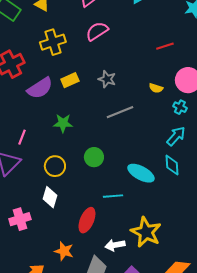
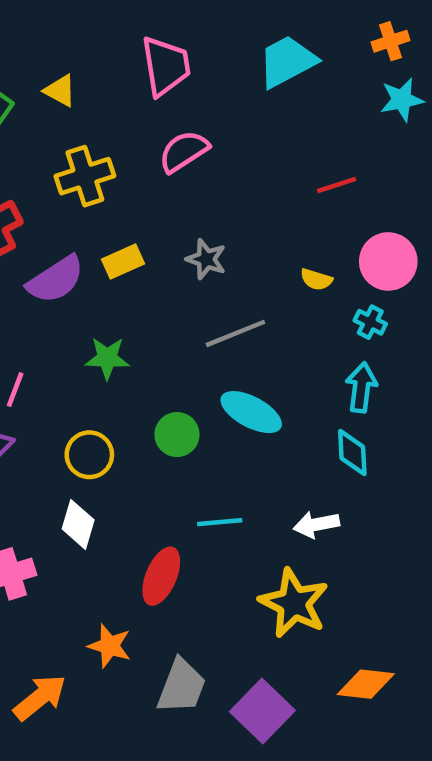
cyan arrow: (176, 136) -> (361, 387), turned -35
cyan ellipse: (141, 173) -> (251, 412), moved
white arrow: (115, 245) -> (316, 524), moved

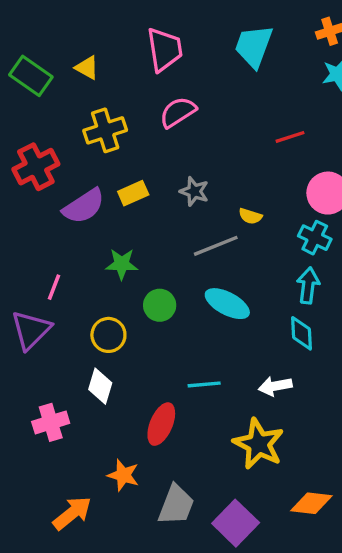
cyan trapezoid: (287, 61) -> (254, 46), turned -42
yellow semicircle: (316, 279) -> (250, 216), moved
cyan cross: (370, 322) -> (315, 238), size x1.4
green circle: (177, 435) -> (160, 305), moved

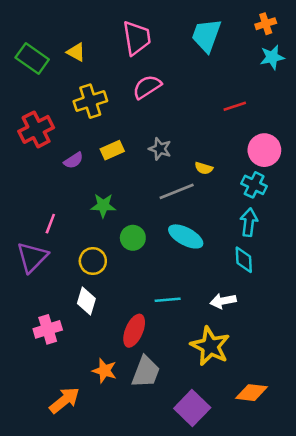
purple semicircle: (84, 206) -> (74, 160), size x0.6
gray trapezoid: (176, 505) -> (146, 372), moved

